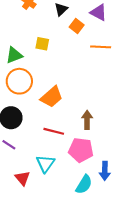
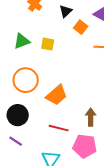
green triangle: (14, 55) -> (22, 41), moved

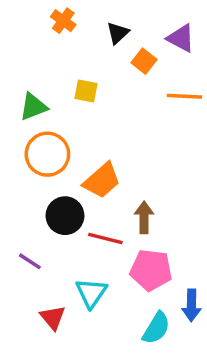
green triangle: (22, 41) -> (33, 107), moved
black circle: (18, 115) -> (65, 216), moved
brown arrow: (91, 117) -> (144, 217), moved

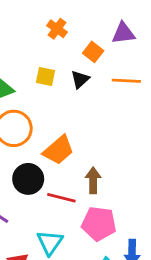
orange cross: (63, 21) -> (57, 29), moved
black triangle: (118, 33) -> (80, 79), moved
purple triangle: (181, 38) -> (123, 33), turned -35

